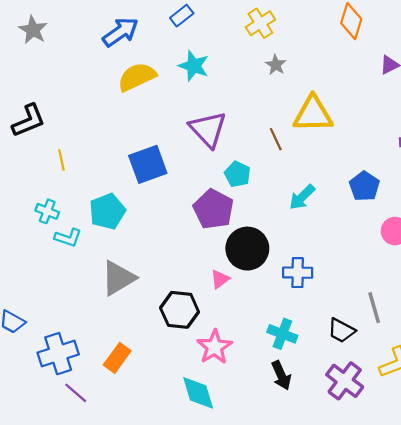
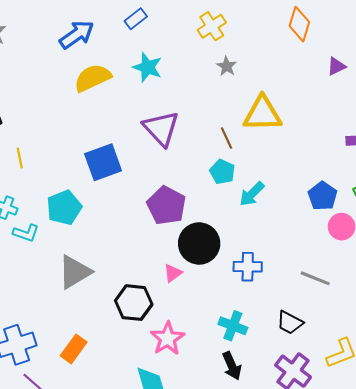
cyan pentagon: (237, 174) -> (222, 172), moved
blue pentagon: (364, 186) -> (323, 196), moved
gray line: (374, 308) -> (315, 278), moved, turned -52

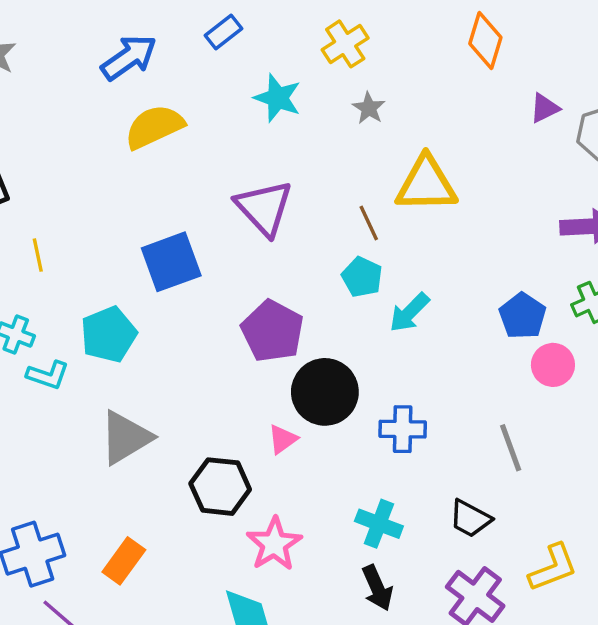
cyan star: (147, 67) -> (278, 98), moved
gray line: (315, 278) -> (511, 448), turned 48

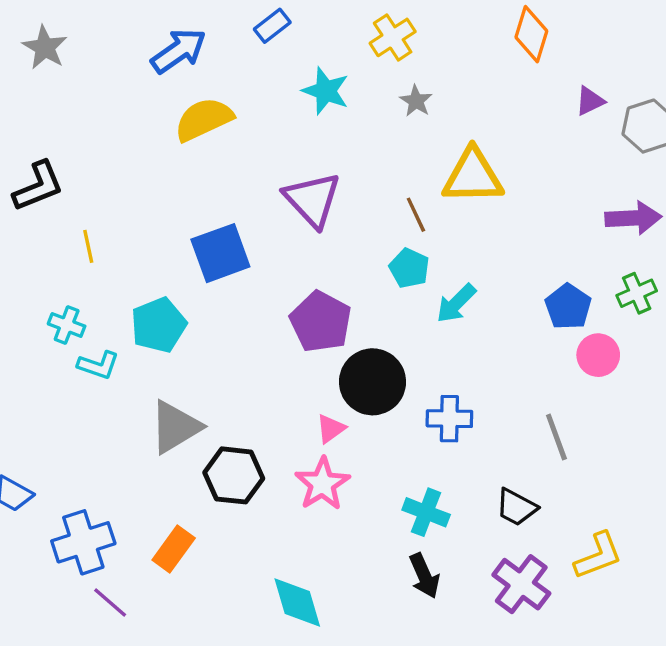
black hexagon: (220, 487) -> (234, 475), moved
pink star: (274, 544) -> (322, 484), moved

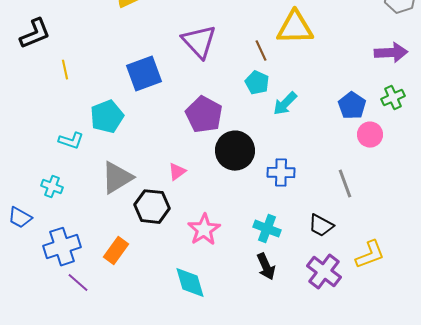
cyan cross: (67, 325) -> (52, 187), moved
pink triangle: (331, 429) -> (177, 172), moved
pink star: (322, 484) -> (204, 230), moved

